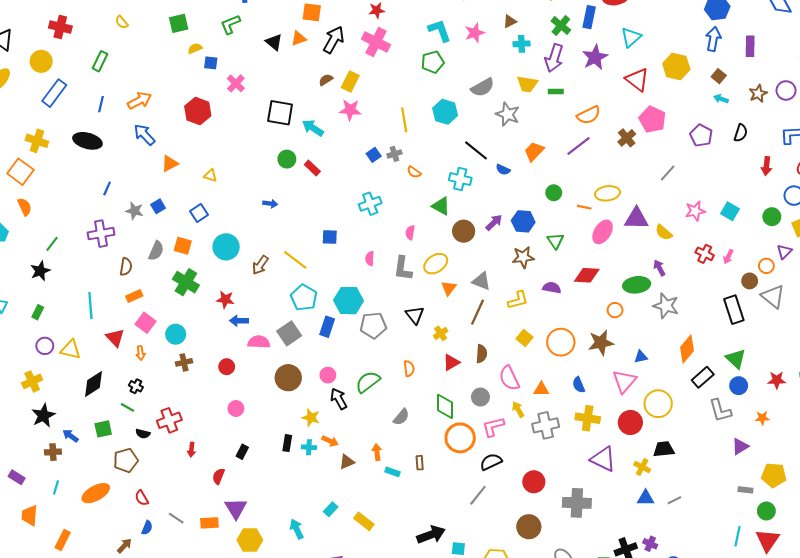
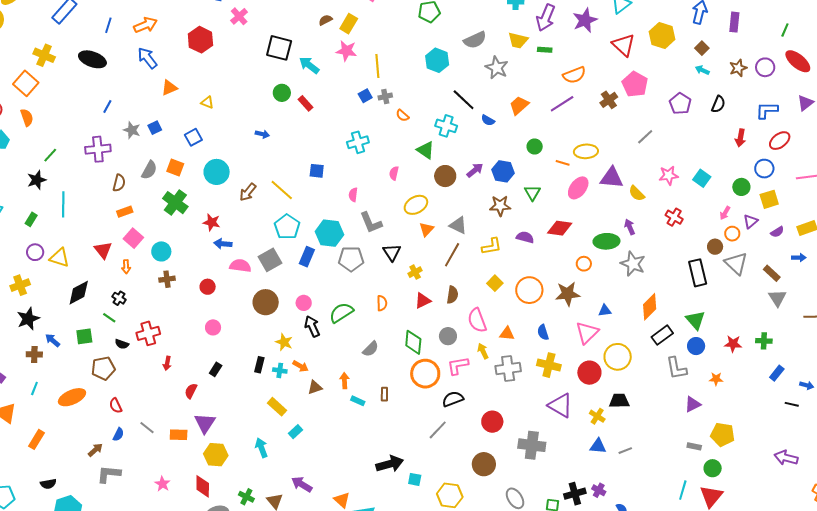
yellow line: (404, 120) -> (377, 66), moved
pink arrow: (728, 257) -> (725, 213), moved
gray L-shape: (403, 268) -> (371, 223), moved, turned -35
cyan line: (90, 306) -> (63, 204), moved
yellow rectangle: (364, 521) -> (277, 407), moved

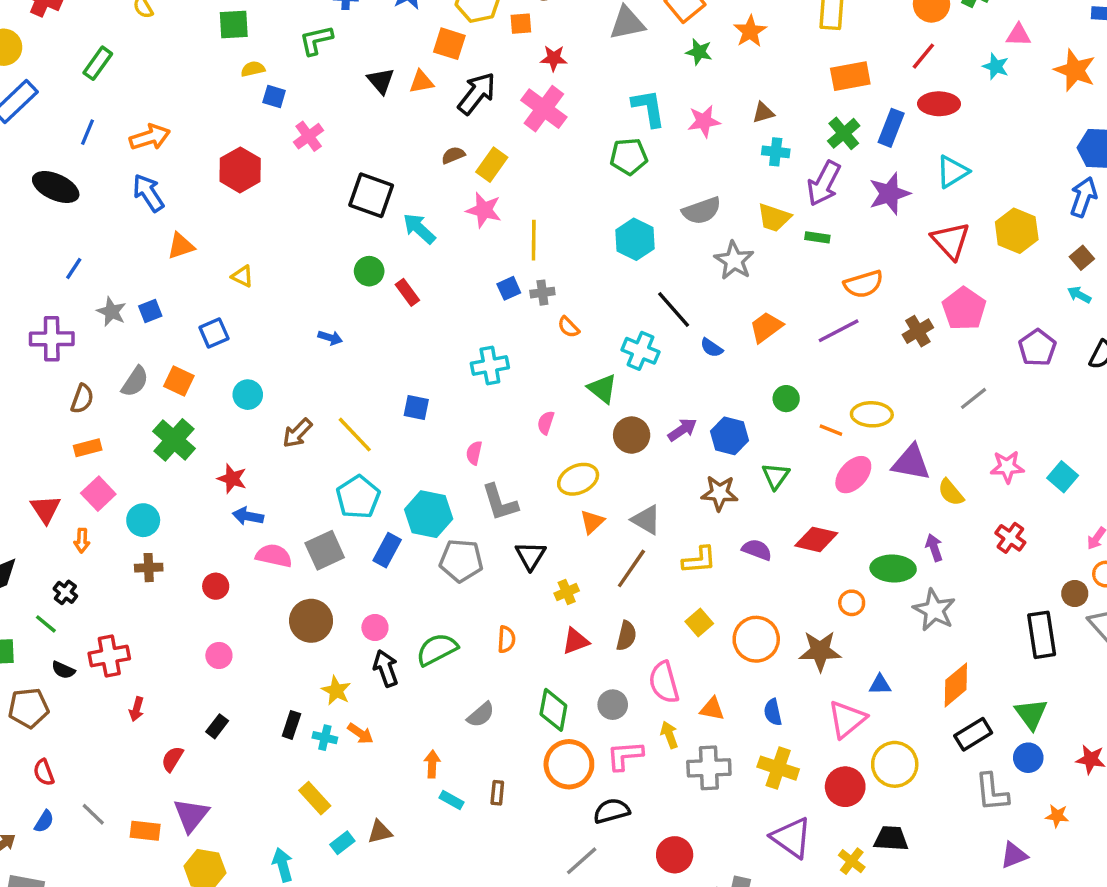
cyan circle: (217, 172) -> (248, 395), size x0.7
brown triangle: (315, 387) -> (380, 832), moved

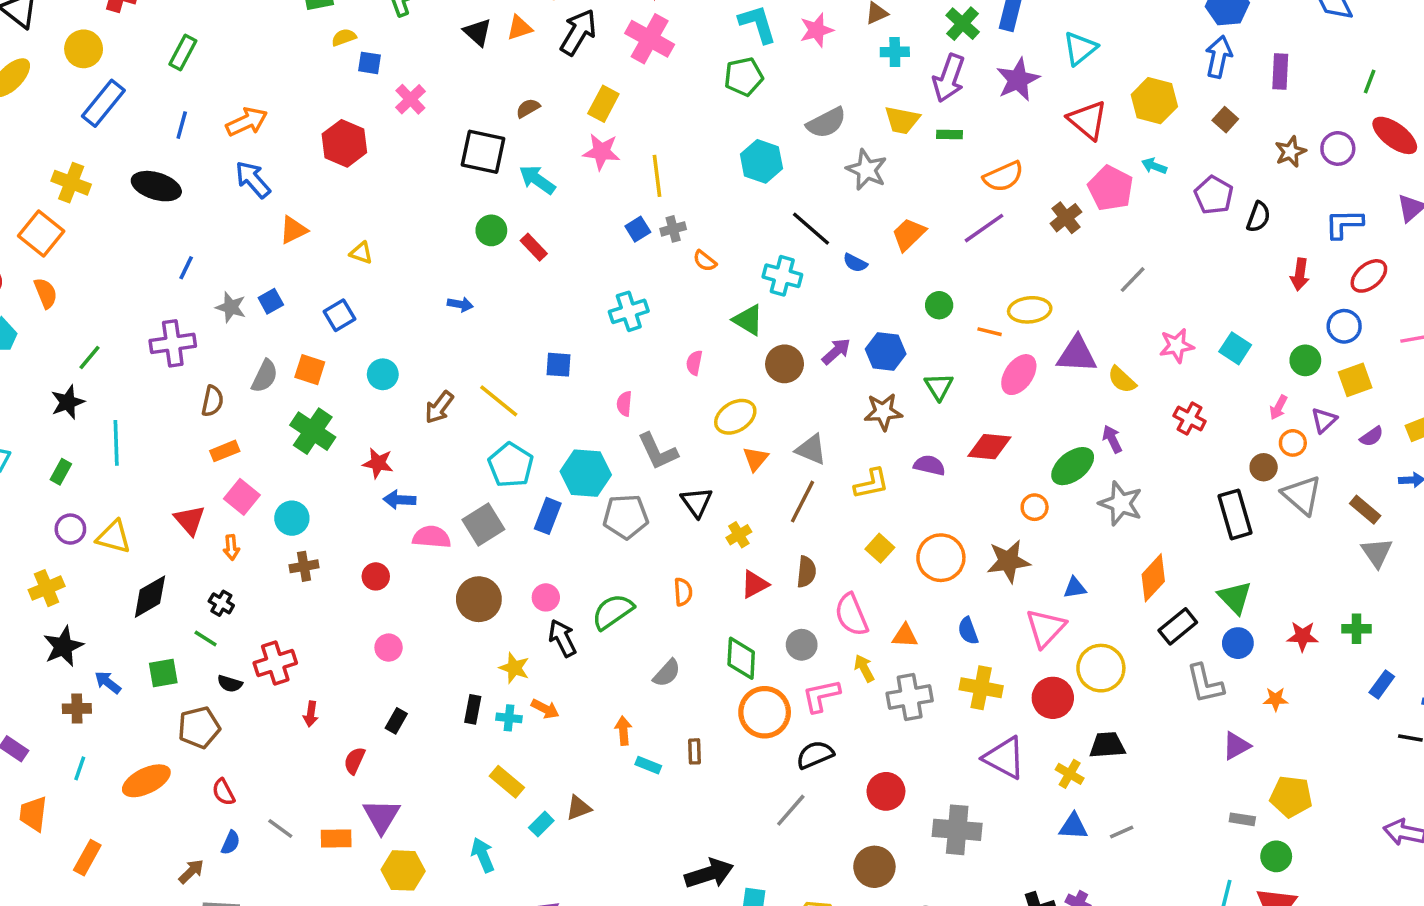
brown semicircle: (453, 155) -> (528, 108), moved
cyan arrow: (1079, 295) -> (1154, 166), moved
purple pentagon: (1037, 348) -> (1214, 195), moved
green ellipse: (893, 568) -> (1073, 466), turned -33

